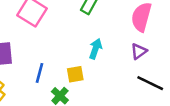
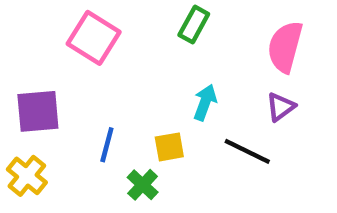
black line: (150, 83) -> (247, 151), moved

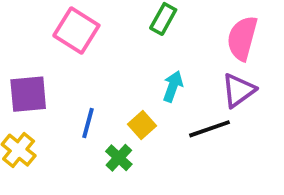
purple triangle: (281, 107) -> (238, 90), size x1.4
yellow square: (169, 147) -> (142, 125), turned -32
black line: (247, 151) -> (209, 129), turned -45

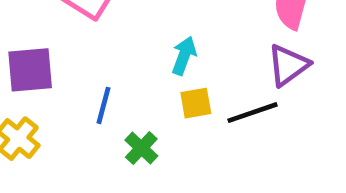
cyan arrow: (173, 86) -> (184, 56), moved
yellow square: (142, 125) -> (196, 103), moved, turned 32

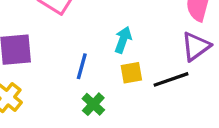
blue line: (103, 105) -> (82, 66), moved

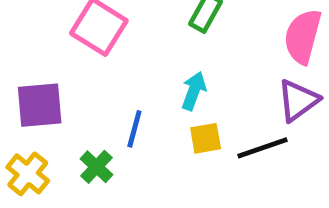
green cross: (93, 104) -> (97, 167), moved

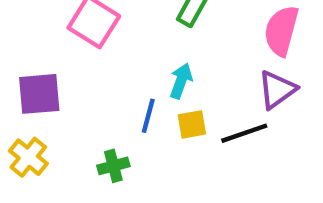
blue line: (134, 129) -> (148, 116), moved
green cross: (97, 167) -> (113, 166), moved, turned 32

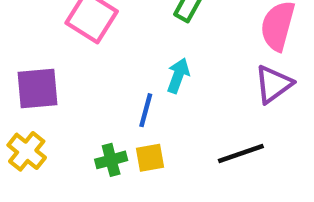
yellow square: (192, 124) -> (150, 158), moved
black line: (244, 133) -> (241, 153), moved

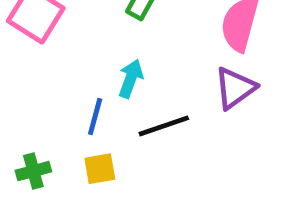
black line: (241, 153) -> (164, 126), moved
green cross: (111, 160) -> (33, 171), moved

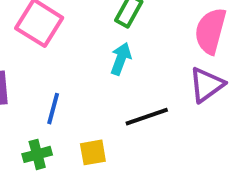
cyan arrow: (131, 79) -> (121, 59), moved
blue line: (95, 117) -> (53, 109), moved

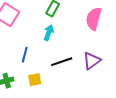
purple triangle: (206, 85) -> (92, 61), moved
blue line: (53, 109) -> (25, 55), moved

